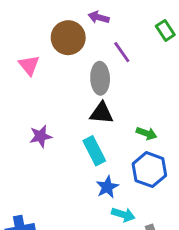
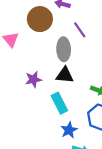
purple star: (41, 136) -> (33, 79), moved

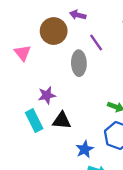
black triangle: (65, 75) -> (62, 121), moved
cyan rectangle: (59, 103) -> (34, 121), moved

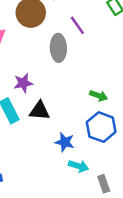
blue star: (85, 149) -> (65, 142), turned -30

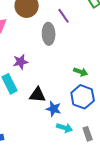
black triangle: (40, 111) -> (38, 95), moved
gray rectangle: (104, 184) -> (88, 134), moved

